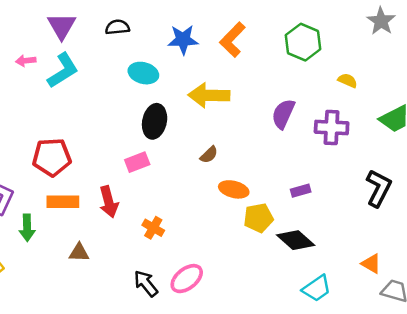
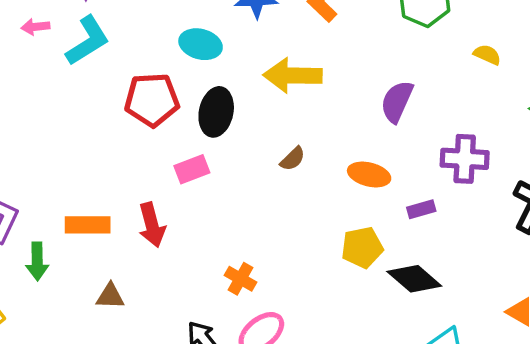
purple cross: (332, 128) -> (465, 159), moved
red pentagon: (52, 157) -> (152, 100), moved
orange ellipse: (234, 189) -> (369, 174), moved
orange cross: (153, 228) -> (240, 279), moved

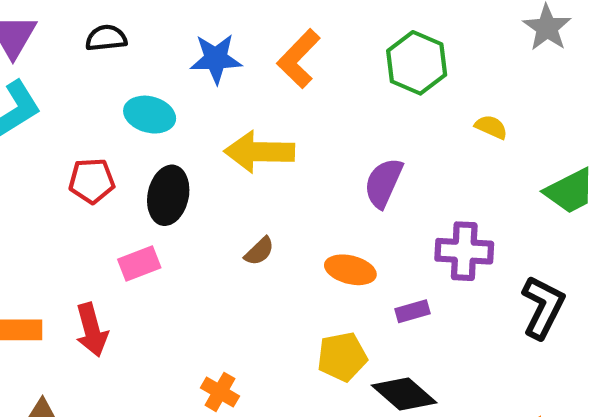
red pentagon: (152, 100) -> (92, 181), size x0.7
orange cross: (240, 279) -> (220, 392), moved

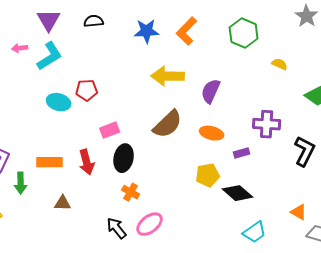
cyan ellipse: (150, 115) -> (59, 102), moved
purple semicircle: (384, 183) -> (211, 91), moved
black ellipse: (168, 195) -> (124, 158), moved
brown semicircle: (259, 251) -> (168, 124), size x2.0
orange cross: (220, 392) -> (131, 192), moved

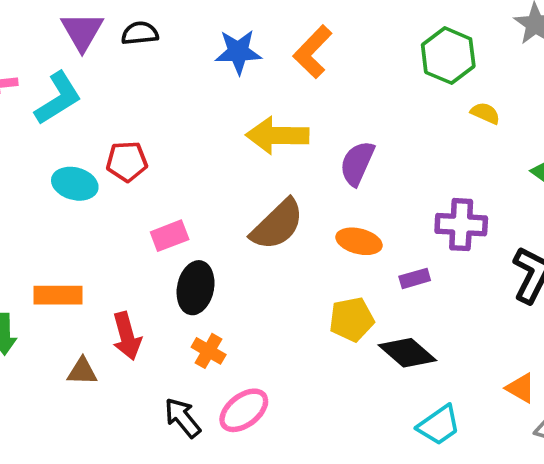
purple triangle: (49, 20) -> (82, 31), moved
green hexagon: (244, 33) -> (448, 56), moved
red arrow: (87, 162) -> (127, 336), moved

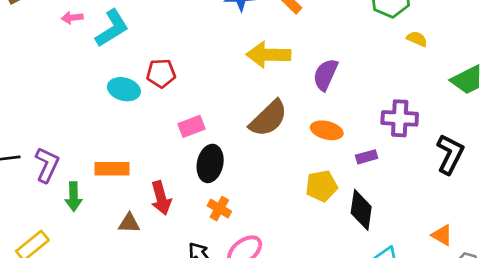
black diamond: (407, 353) -> (361, 210), turned 57

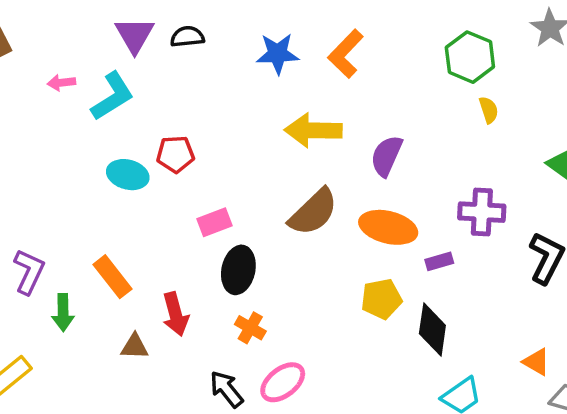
yellow semicircle: (417, 39) -> (489, 110), moved, turned 48
orange ellipse: (327, 130) -> (388, 227), size x1.4
orange rectangle: (112, 169) -> (112, 277), turned 52

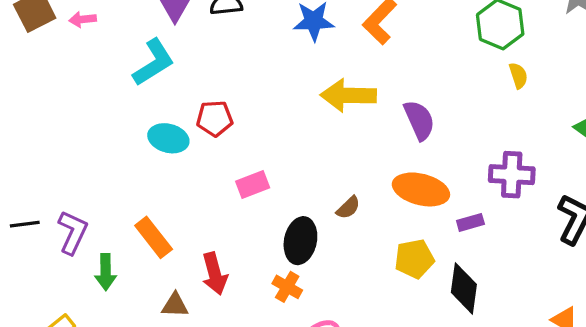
pink arrow: (61, 83) -> (83, 19), moved
purple semicircle: (387, 156) -> (419, 120), turned 132
brown semicircle: (313, 212) -> (348, 208), moved, size x0.5
black ellipse: (238, 270) -> (300, 241), moved

